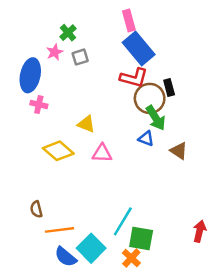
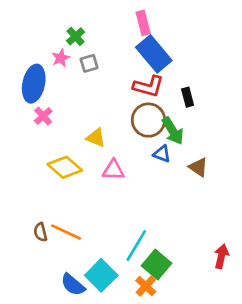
brown circle: (150, 98) -> (148, 120), moved
pink cross: (39, 105) -> (43, 116), turned 35
orange line: (59, 230) -> (66, 232), moved, turned 32
green square: (141, 238) -> (157, 264), turned 30

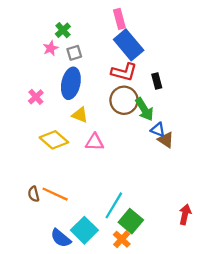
blue ellipse: (34, 84) -> (71, 83), moved
blue triangle: (162, 154) -> (158, 130), moved

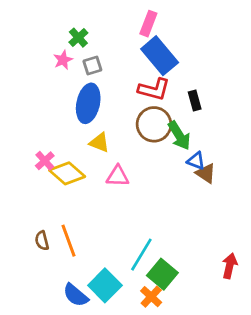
pink rectangle: (119, 19) -> (148, 24), turned 36
pink cross: (36, 97) -> (45, 161), moved
orange line: (55, 194) -> (69, 241), turned 45

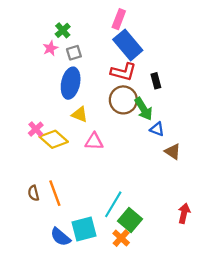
brown triangle: (206, 173) -> (173, 152), moved
cyan square: (105, 285) -> (84, 229), turned 30

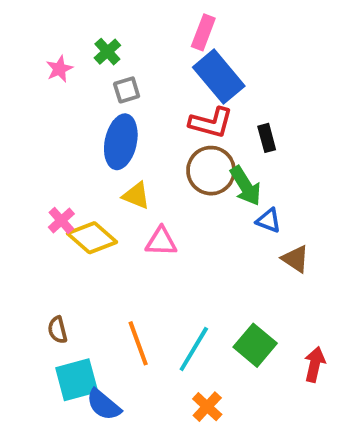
pink star: (50, 48) -> (59, 69), moved
orange line: (55, 193) -> (138, 343), moved
green square: (130, 220) -> (255, 345), moved
cyan square: (84, 229) -> (77, 380), moved

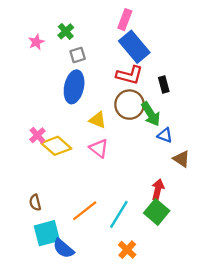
yellow triangle: (136, 196) -> (98, 120), moved
pink triangle: (161, 242) -> (99, 148), turned 36
orange line: (138, 343) -> (85, 211), turned 72
red arrow: (315, 364) -> (158, 190), moved

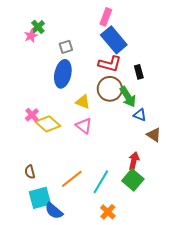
green cross: (66, 31) -> (38, 27), moved

